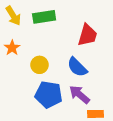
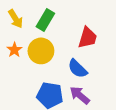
green rectangle: (44, 17) -> (45, 20), turned -50
yellow circle: (40, 65) -> (41, 51), moved, size x1.5

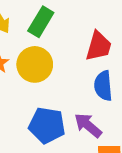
blue semicircle: (78, 69) -> (103, 86), moved, turned 40

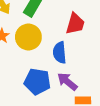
blue semicircle: (103, 86) -> (60, 53), moved

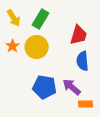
blue semicircle: (60, 53) -> (83, 61), moved

